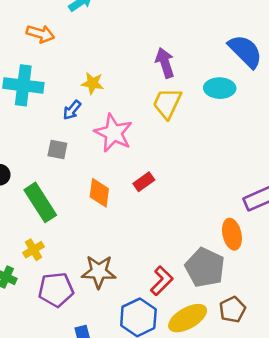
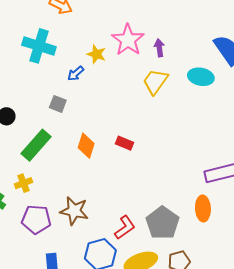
purple arrow: (165, 63) -> (159, 48), size x0.7
pink star: (113, 133) -> (128, 40), moved
red rectangle: (144, 182) -> (125, 143), turned 48
green rectangle: (40, 202) -> (36, 145), turned 64
orange ellipse: (232, 234) -> (203, 208), moved

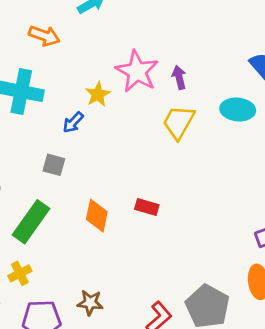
yellow star: (96, 54) -> (98, 94), turned 30
brown star: (74, 211) -> (90, 303), size x0.7

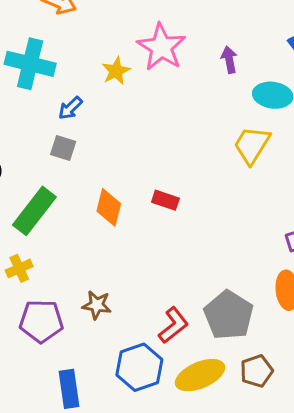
purple arrow: (179, 77) -> (229, 60), moved
blue arrow: (73, 122) -> (70, 108), moved
yellow trapezoid: (179, 122) -> (252, 145), moved

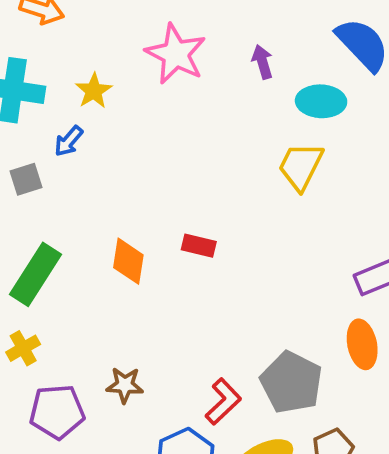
yellow star: (116, 71) -> (94, 91), moved
gray square: (63, 148) -> (26, 179), moved, turned -30

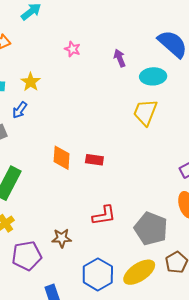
pink star: (176, 54) -> (72, 49), moved, size x0.5
orange diamond: (128, 261) -> (62, 158), moved
red L-shape: (223, 402) -> (104, 215), moved, turned 40

